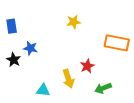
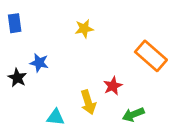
yellow star: (74, 22) -> (84, 29), moved
blue rectangle: (12, 26) -> (15, 23), moved
orange rectangle: (117, 43) -> (151, 56), turned 30

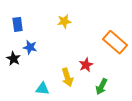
blue rectangle: (15, 23) -> (18, 24), moved
green arrow: (133, 115) -> (101, 87), turned -42

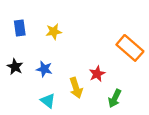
yellow star: (64, 21) -> (54, 32), moved
blue star: (30, 47) -> (44, 69), moved
cyan triangle: (42, 89) -> (48, 101), turned 32

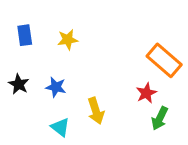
red star: (97, 74) -> (146, 93), moved
green arrow: (115, 98) -> (160, 118), moved

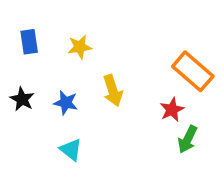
yellow arrow: (96, 111) -> (113, 90), moved

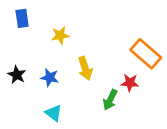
blue rectangle: (29, 42) -> (22, 18), moved
red star: (172, 110) -> (130, 83), turned 30
green arrow: (188, 139) -> (110, 100), moved

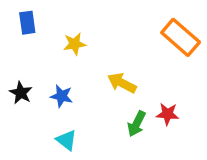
orange rectangle: (146, 54) -> (181, 37), moved
yellow arrow: (85, 68) -> (122, 83), moved, turned 135
red star: (130, 83) -> (168, 114), moved

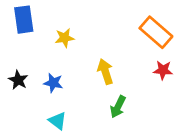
blue rectangle: (27, 23) -> (24, 20), size x1.4
yellow arrow: (122, 83) -> (105, 72), turned 45
red star: (168, 114) -> (163, 70), moved

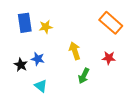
blue rectangle: (24, 20) -> (25, 23), moved
red star: (163, 70) -> (109, 58), moved
black star: (18, 80) -> (21, 65), moved

